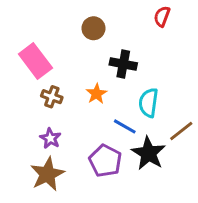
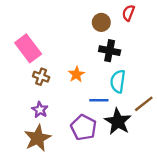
brown circle: (93, 28) -> (101, 22), moved
black cross: (123, 64) -> (110, 51), moved
blue line: (125, 126) -> (99, 100), turned -30

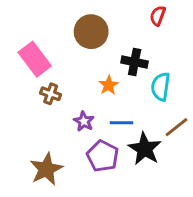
brown circle: (101, 22) -> (91, 32), moved, size x1.5
orange star: (76, 74) -> (108, 85), moved
cyan semicircle: (118, 81) -> (161, 87), moved
purple star: (40, 110) -> (84, 121), moved

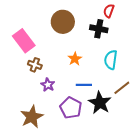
black cross: (135, 62) -> (99, 29), moved
purple star: (84, 121) -> (48, 85), moved

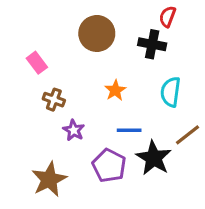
pink rectangle: (24, 41) -> (37, 63), size x0.6

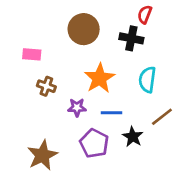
pink rectangle: (37, 63) -> (32, 54), turned -48
orange star: (115, 90) -> (100, 78), size x1.6
purple star: (74, 130) -> (77, 107), moved, turned -30
black star: (154, 158) -> (133, 137), size x0.7

